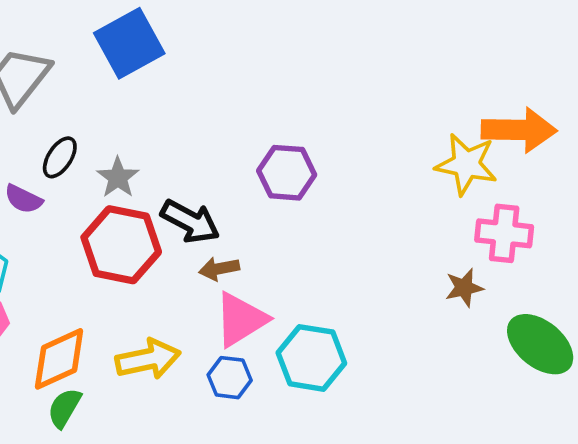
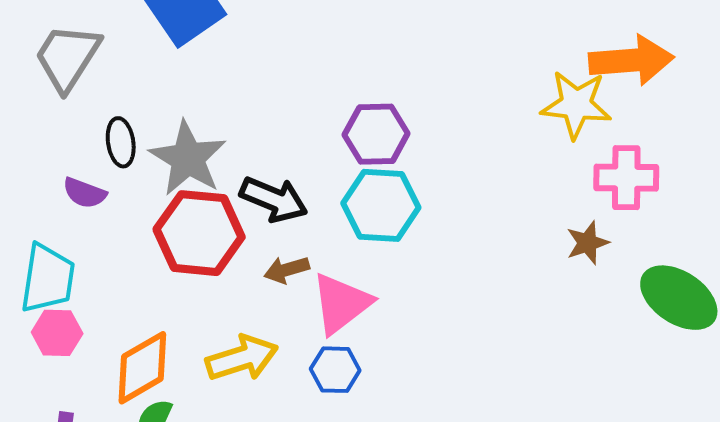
black ellipse: (60, 157) -> (121, 142), turned -36
gray star: (118, 178) -> (188, 158), size x1.6
brown arrow: (219, 269) -> (287, 270), moved
cyan hexagon: (311, 358) -> (381, 205), moved

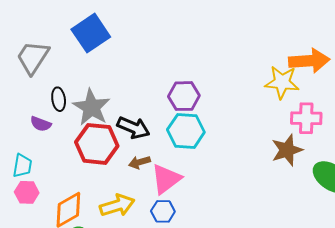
brown star: (587, 243) -> (287, 150), size x1.5
cyan trapezoid: (48, 278) -> (22, 166), size x0.7

